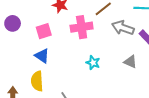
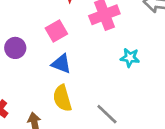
purple circle: (13, 23) -> (15, 48), moved

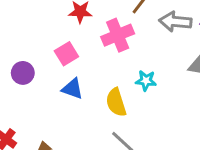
yellow semicircle: (62, 98) -> (116, 102), moved

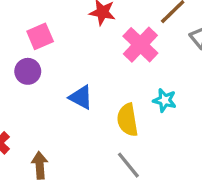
pink cross: (118, 35) -> (140, 45), turned -32
pink square: (66, 54) -> (40, 36), moved

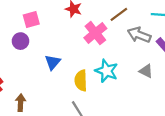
blue triangle: (81, 97) -> (53, 62), turned 35
cyan star: (165, 100) -> (106, 71), size x1.5

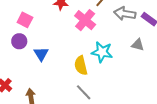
pink square: (31, 19) -> (25, 20), turned -35
blue triangle: (53, 62) -> (41, 54), moved

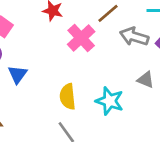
cyan star: (102, 52) -> (110, 101), moved

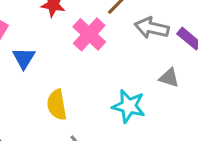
blue triangle: (18, 74) -> (24, 58), moved
yellow semicircle: (68, 97) -> (57, 105), moved

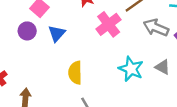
cyan star: (129, 106) -> (131, 69), moved

